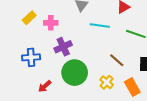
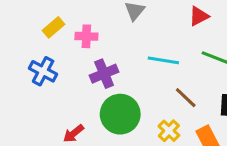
cyan line: (100, 26) -> (163, 60), moved
blue cross: (31, 57) -> (43, 71), moved, turned 30

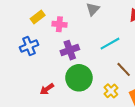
cyan line: (163, 60) -> (110, 44), turned -42
blue cross: (43, 71) -> (29, 46), turned 36

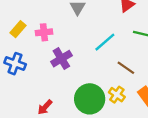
blue cross: (29, 46) -> (15, 64), turned -36
green circle: (79, 78) -> (90, 99), moved

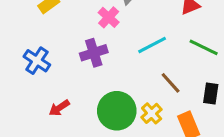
pink cross: (44, 32) -> (109, 17), moved, turned 35
blue cross: (15, 64) -> (37, 61), moved

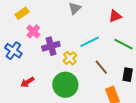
pink cross: (109, 17) -> (33, 31), moved
yellow cross: (152, 113) -> (70, 58), moved

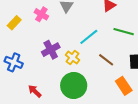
pink cross: (33, 31) -> (41, 14), moved
red arrow: (27, 82) -> (35, 91), turned 88

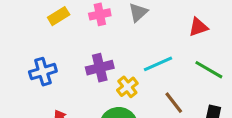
pink cross: (41, 14) -> (100, 14), turned 32
blue cross: (14, 62) -> (43, 72), turned 36

